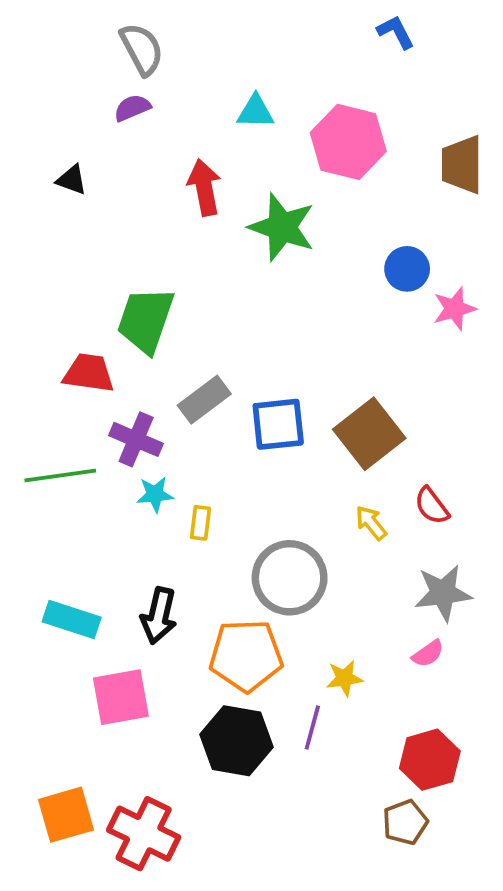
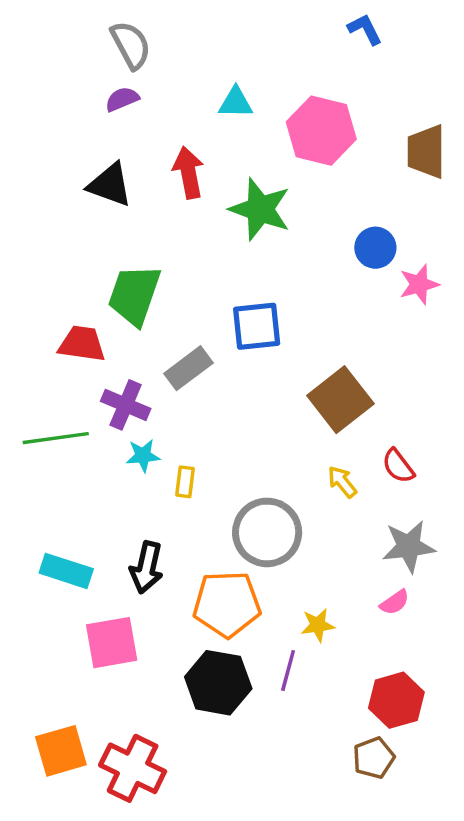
black triangle: (72, 180) -> (110, 185), moved, size x1.6
blue square: (278, 424) -> (257, 326), moved

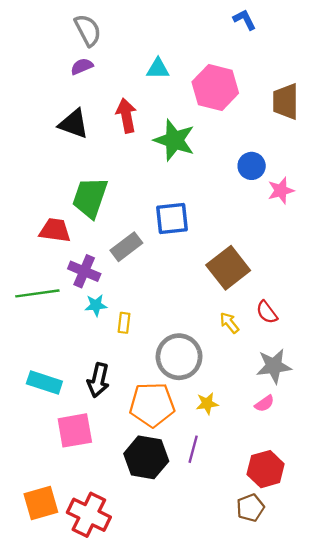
yellow star: (318, 625) -> (207, 404), moved

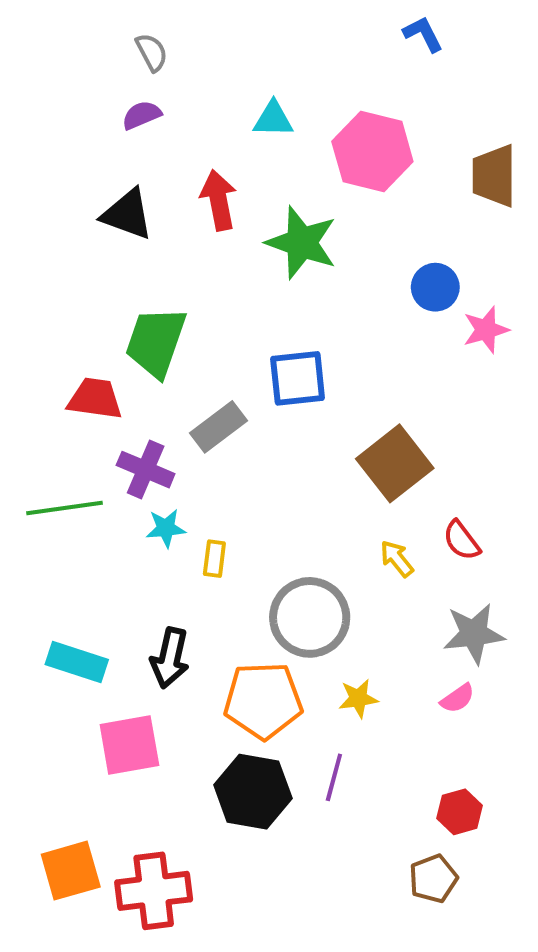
gray semicircle: (88, 30) -> (152, 52), size x0.7
red hexagon: (266, 469) -> (460, 812), size x0.7
red cross: (89, 515) -> (154, 891), turned -33

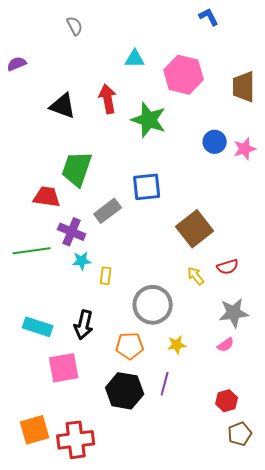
purple semicircle: (142, 115) -> (17, 64), moved
pink star: (486, 330) -> (245, 149), moved
red semicircle: (462, 540) -> (228, 267), turned -70
orange pentagon: (263, 700) -> (130, 346), size x0.7
brown pentagon: (433, 879) -> (240, 434), moved

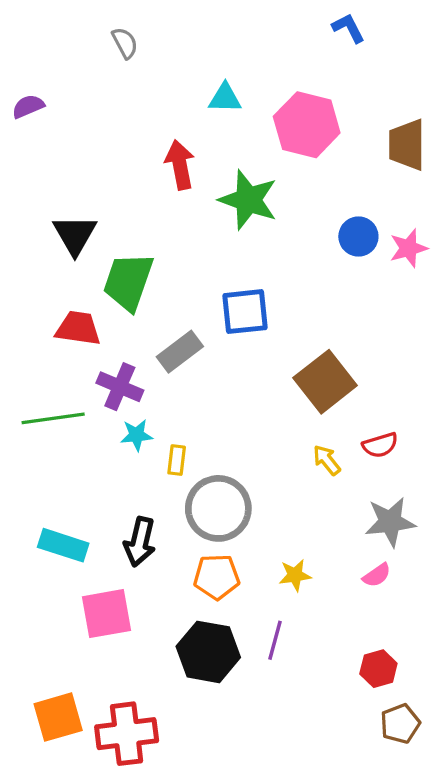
black triangle: (63, 106) -> (75, 235), moved, turned 40
gray circle: (153, 305) -> (218, 508), moved

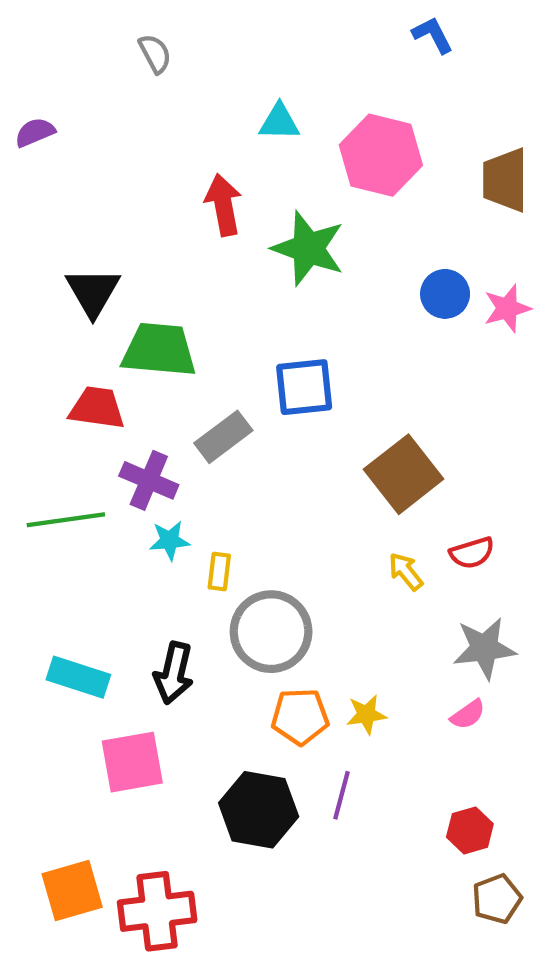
green trapezoid: (128, 282) -> (159, 350), turned 76
orange pentagon: (217, 577) -> (300, 717), moved

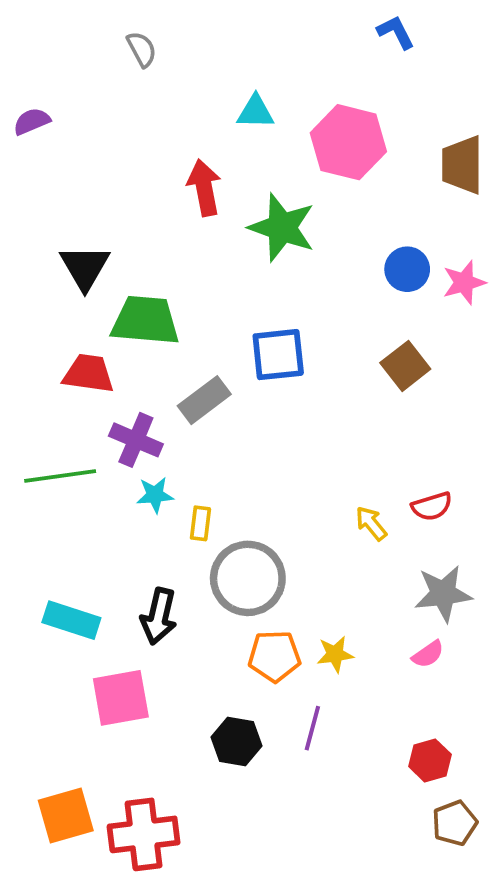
brown square: (404, 474) -> (405, 366), moved, size x0.7
black hexagon: (259, 810) -> (236, 741), size x0.7

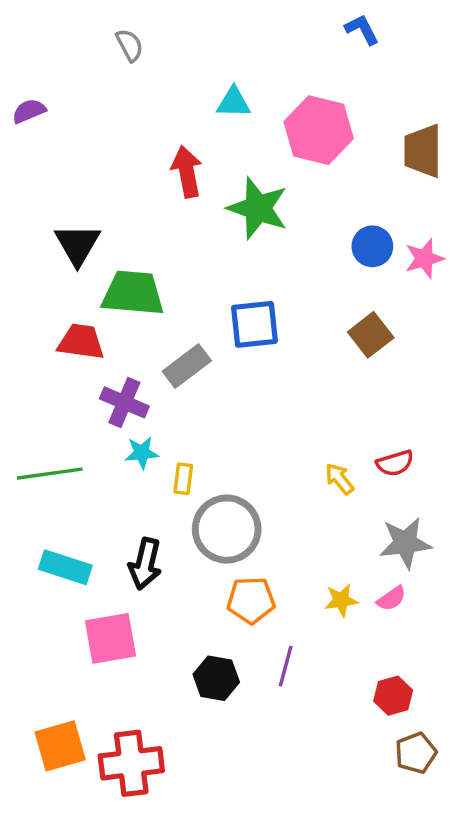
green line: (60, 476) -> (50, 474), moved
yellow star: (335, 654) -> (341, 600), moved

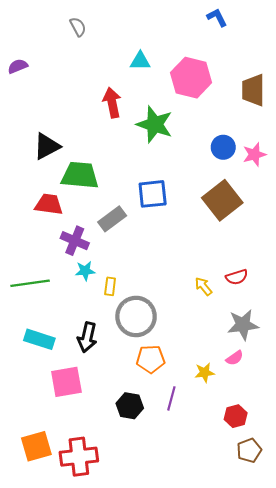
black triangle: (77, 245) -> (47, 146), turned 32
brown square: (371, 335) -> (222, 200), size x1.5
yellow star: (341, 600) -> (205, 373), moved

